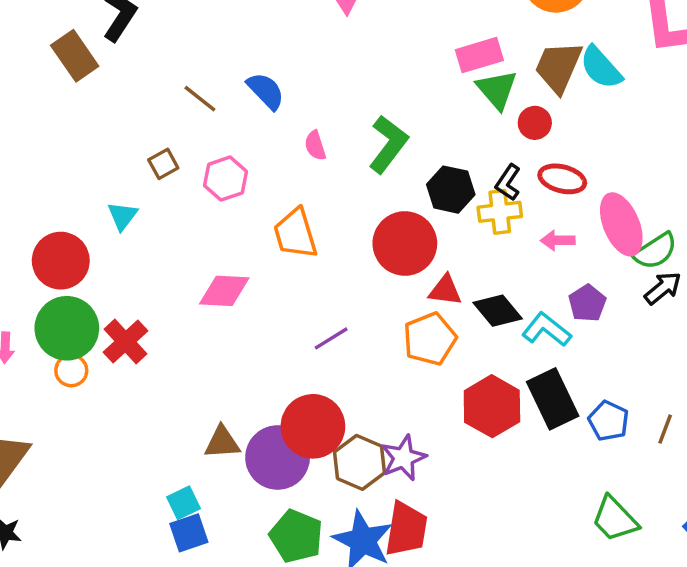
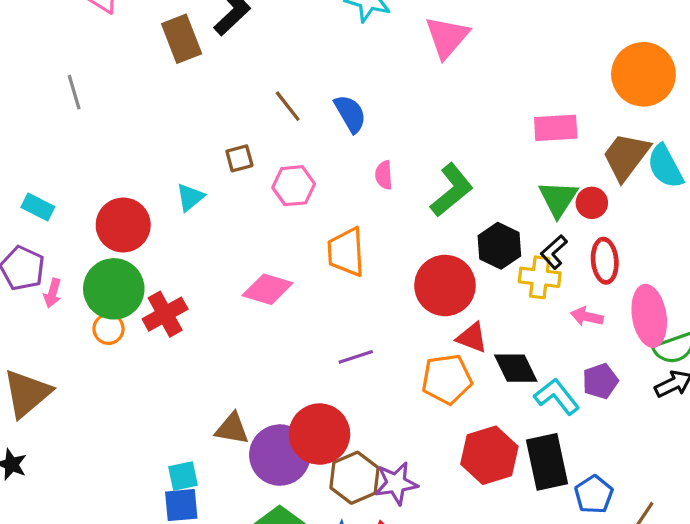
green triangle: (497, 90) -> (558, 199), moved
red ellipse: (562, 179) -> (605, 261), turned 57

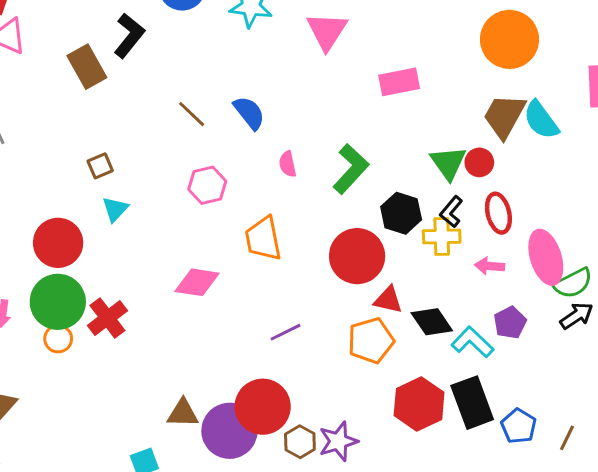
pink rectangle: (556, 128) -> (399, 82), moved
brown square: (239, 158) -> (100, 166), moved
brown hexagon: (354, 478) -> (300, 442), size x0.7

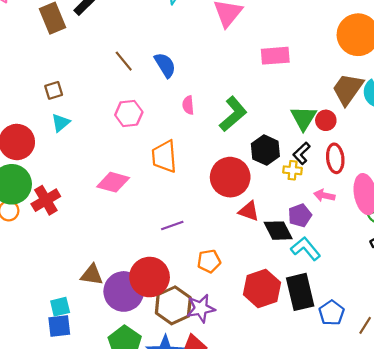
yellow cross: (442, 237) -> (293, 170), size x0.7
purple pentagon: (510, 323) -> (300, 215), moved
orange pentagon: (371, 341) -> (209, 261), moved, size x0.7
brown hexagon: (300, 442) -> (173, 305), size x1.6

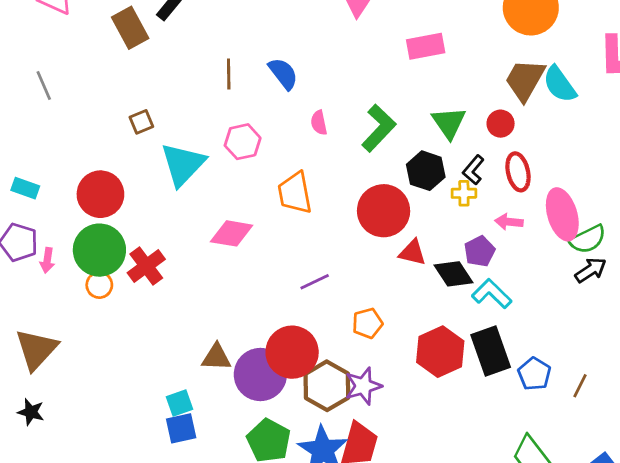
brown line: (124, 61) -> (229, 74), turned 45
green triangle: (304, 118) -> (449, 123), moved
cyan triangle: (61, 123) -> (183, 164), moved, size x1.8

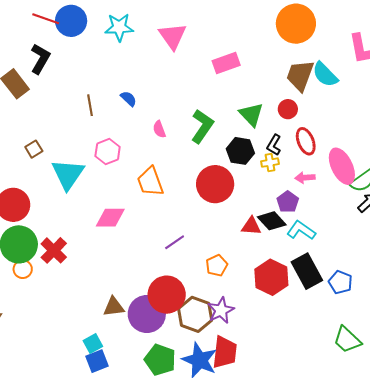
blue semicircle: (283, 74) -> (129, 99), size x0.7
red triangle: (412, 253) -> (251, 226), moved

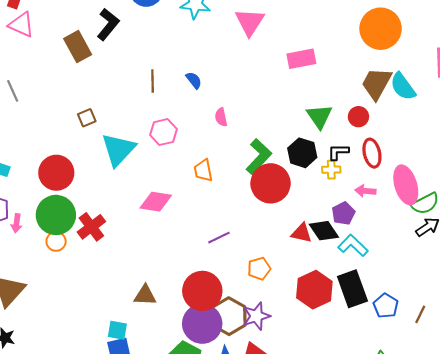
green L-shape: (202, 126) -> (259, 157), moved
black L-shape: (274, 145) -> (338, 152), turned 50
orange trapezoid: (150, 182) -> (203, 170), size x0.7
purple circle: (147, 314) -> (202, 324), moved
cyan square: (93, 343) -> (117, 330), turned 30

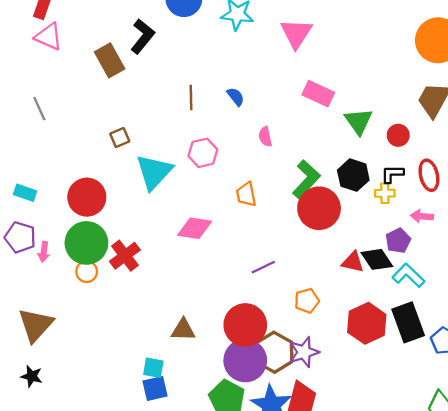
pink rectangle: (301, 59) -> (318, 94), moved, turned 36
green triangle: (319, 116) -> (359, 121), moved
red circle: (358, 117) -> (398, 135), moved

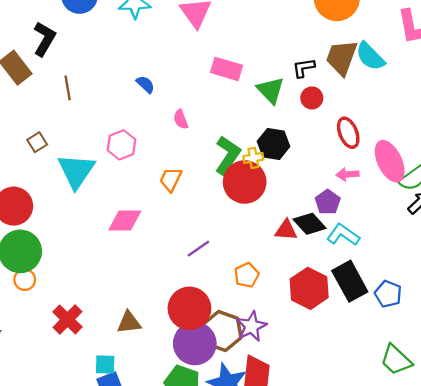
brown line: (191, 97) -> (68, 88), moved
black L-shape: (392, 174) -> (304, 68), moved
yellow cross: (385, 193) -> (253, 158), moved
orange trapezoid: (246, 194) -> (171, 179), turned 45
red cross: (125, 256) -> (67, 319), moved

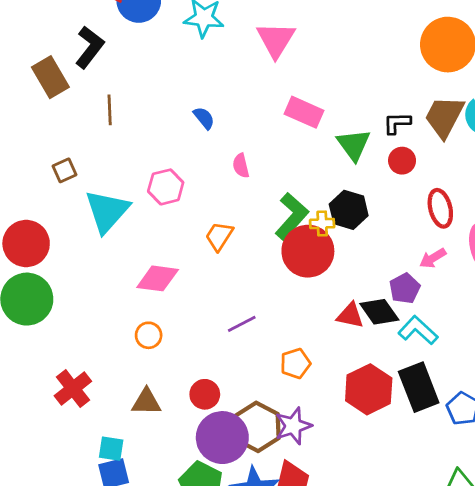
pink arrow: (347, 174) -> (433, 258), turned -35
orange circle: (25, 280) -> (149, 335), moved
red circle: (189, 308) -> (205, 394), moved, size x0.6

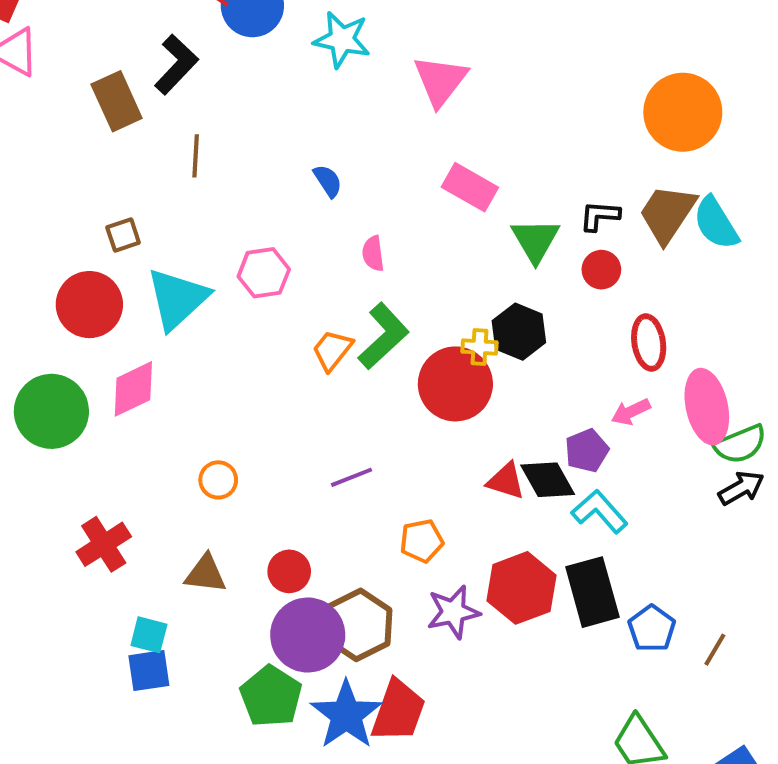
green L-shape: (292, 216) -> (383, 336), moved
red circle: (26, 244) -> (89, 305), moved
pink diamond: (158, 278) -> (133, 389), moved, turned -39
purple star: (293, 426) -> (453, 612), moved

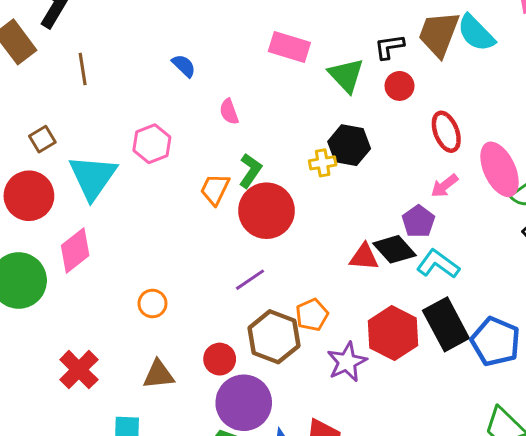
green L-shape: (383, 336) -> (250, 171), size x0.7
red circle: (455, 384) -> (267, 211), moved
brown hexagon: (358, 625) -> (274, 337), moved
blue pentagon: (652, 629) -> (496, 342), size x1.4

